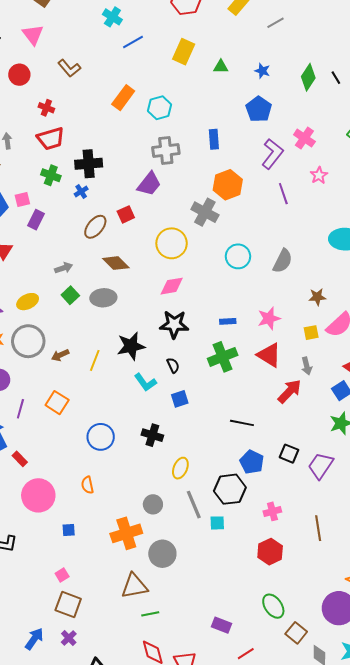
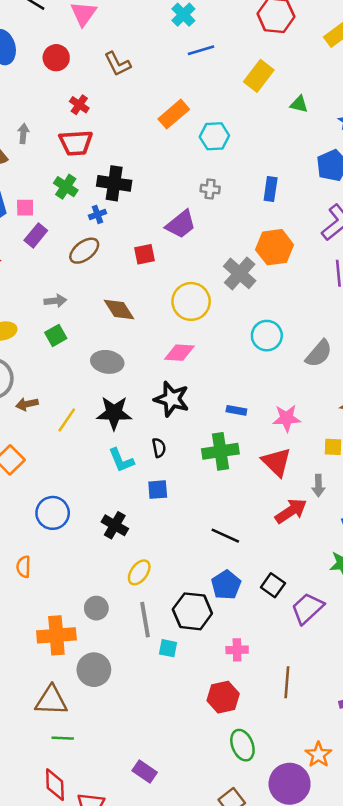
gray cross: (166, 151) -> (210, 189), size x0.6
brown ellipse: (95, 227) -> (84, 251), moved
gray ellipse: (103, 298) -> (107, 362), moved
green ellipse: (273, 606) -> (242, 745), moved

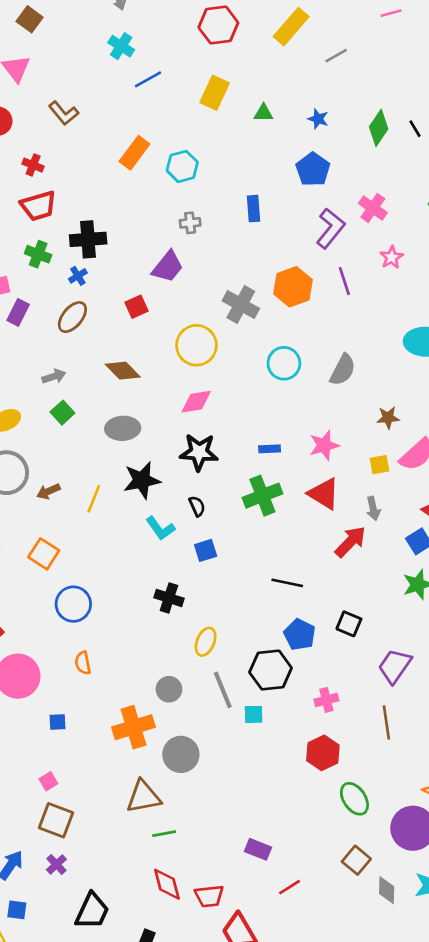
orange hexagon: (275, 247) -> (293, 287), moved
blue circle: (53, 513) -> (73, 604), moved
purple trapezoid: (307, 608) -> (395, 666), moved

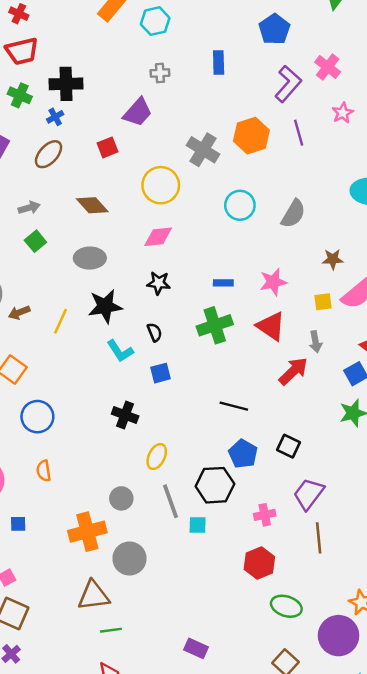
black star: (199, 452) -> (159, 283), size x0.7
purple trapezoid: (395, 666) -> (309, 494), moved
green ellipse: (354, 799) -> (286, 606), turned -40

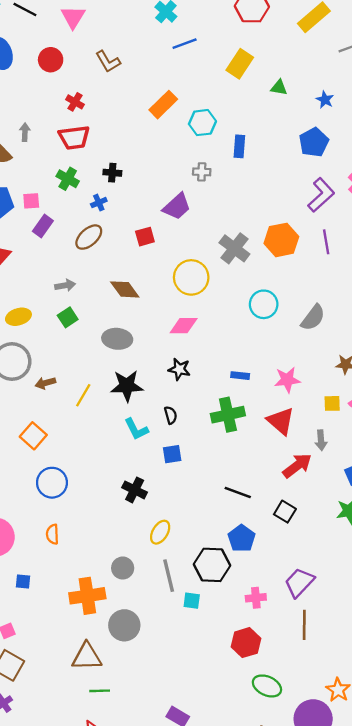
blue rectangle: (219, 63) -> (239, 146), moved
black cross: (66, 84) -> (112, 173), size x0.6
black square: (289, 446) -> (285, 512), moved

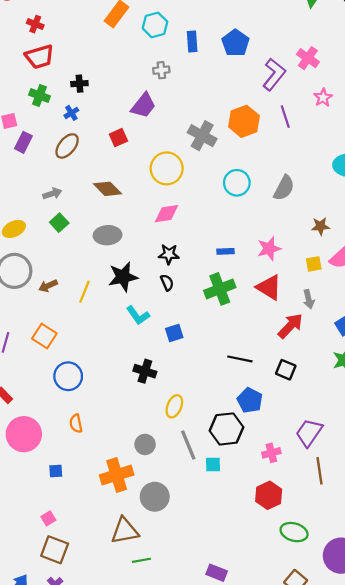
blue pentagon: (314, 142) -> (235, 43), moved
black semicircle: (171, 415) -> (167, 283), moved

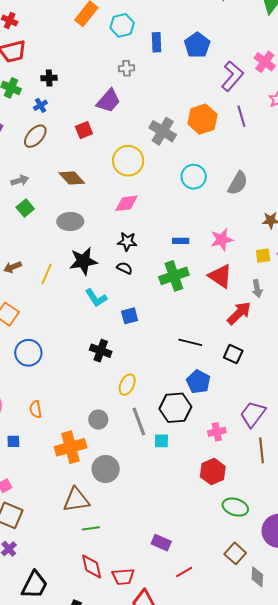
black semicircle: (167, 283) -> (125, 268), turned -42
orange semicircle: (76, 423) -> (36, 409), moved

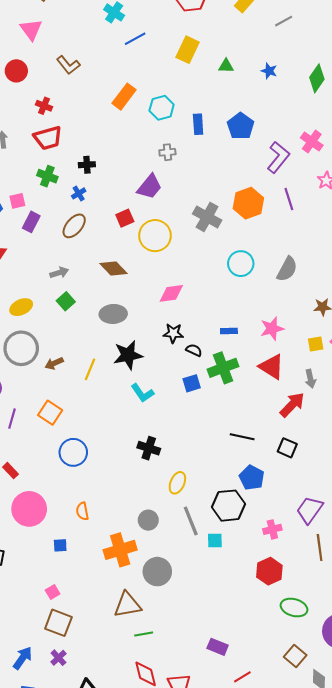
yellow circle: (128, 161) -> (155, 236), moved
black semicircle: (125, 268) -> (194, 350), moved
blue square: (130, 316) -> (192, 383), moved

